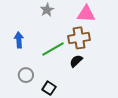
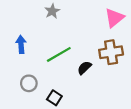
pink triangle: (86, 14) -> (114, 18), moved, turned -42
brown cross: (79, 38) -> (111, 52), moved

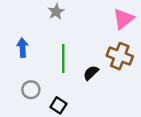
brown cross: (111, 52) -> (120, 56), turned 30
green line: (59, 54) -> (63, 58), turned -60

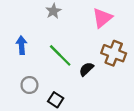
pink triangle: (123, 19) -> (102, 18), moved
green line: (63, 58) -> (60, 55), turned -45

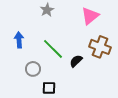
gray circle: (29, 85) -> (33, 69), moved
black square: (56, 100) -> (49, 88), turned -32

